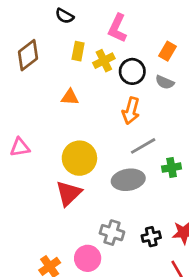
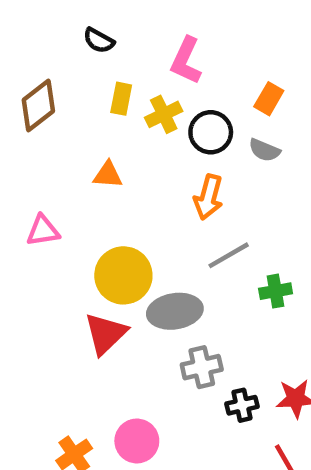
pink triangle: (20, 147) -> (43, 231), moved
gray ellipse: (128, 180) -> (175, 311), moved
gray cross: (112, 233) -> (202, 367), moved, turned -30

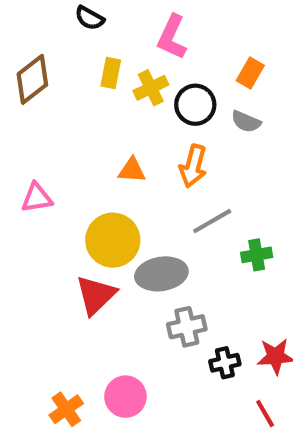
orange triangle: (108, 175) -> (132, 170), moved

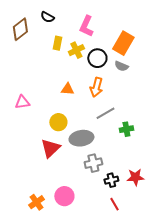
orange rectangle: (250, 73) -> (123, 43), size x1.6
brown diamond: (32, 79) -> (20, 29), moved
yellow circle: (113, 240) -> (58, 122), size x0.7
red line: (265, 414) -> (114, 204), moved

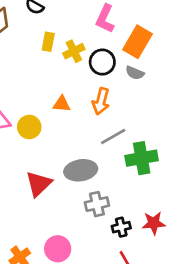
pink L-shape: (86, 26) -> (105, 19), moved
yellow circle: (58, 122) -> (29, 127), moved
green cross: (126, 129) -> (142, 158), size x1.6

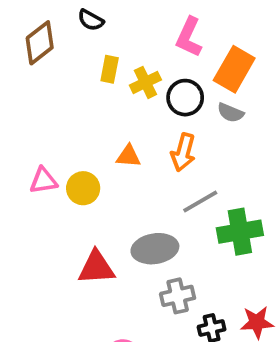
red triangle: (39, 184) -> (96, 268), turned 40

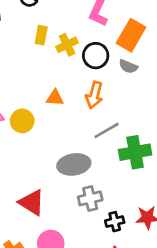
red triangle: (96, 268) -> (32, 203), moved, turned 36

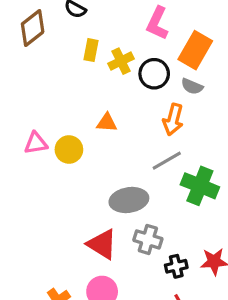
orange arrow: (94, 95) -> (173, 120), moved
green cross: (135, 152) -> (200, 186), turned 32
gray cross: (90, 198) -> (148, 239), turned 30
red triangle: (32, 203) -> (102, 244), moved

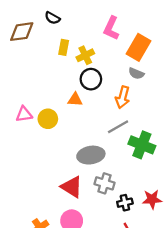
brown diamond: (33, 28) -> (22, 32), turned 30
black circle: (154, 74) -> (91, 79), moved

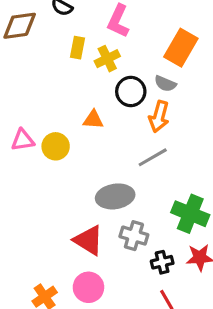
pink L-shape: (111, 28) -> (118, 21), moved
gray semicircle: (136, 73) -> (165, 84), moved
black circle: (91, 79) -> (131, 91), moved
green cross: (142, 145) -> (190, 214), moved

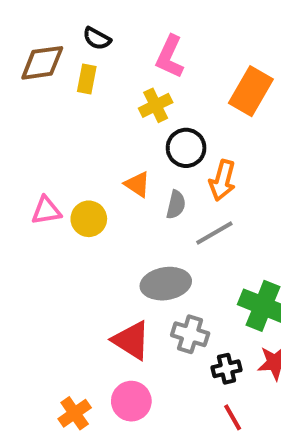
yellow rectangle: (78, 48) -> (87, 79), moved
gray semicircle: (165, 84) -> (176, 205), moved, turned -100
orange triangle: (93, 120) -> (137, 184), turned 30

